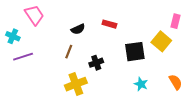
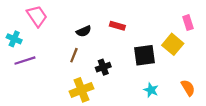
pink rectangle: (176, 21) -> (188, 23), turned -32

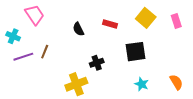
black semicircle: (84, 31) -> (78, 29), turned 88
yellow square: (173, 44) -> (146, 18), moved
brown line: (74, 55) -> (45, 52), moved

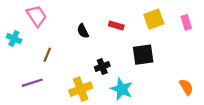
yellow square: (146, 18) -> (154, 19), turned 30
purple line: (23, 57) -> (32, 83), moved
cyan star: (142, 84) -> (122, 89), moved, size x1.5

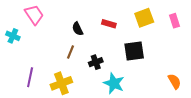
brown line: (47, 55) -> (70, 52), moved
purple line: (32, 83) -> (30, 77), turned -60
yellow cross: (81, 89) -> (61, 83), moved

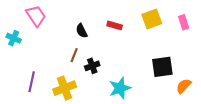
black square: (134, 51) -> (162, 67), moved
black cross: (96, 62) -> (92, 66), moved
orange semicircle: (174, 81) -> (184, 86), turned -105
cyan star: (114, 83) -> (120, 88), turned 30

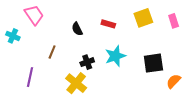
brown line: (74, 55) -> (52, 52), moved
yellow cross: (65, 88) -> (76, 83), moved, turned -30
cyan star: (120, 88) -> (115, 56), moved

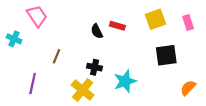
black semicircle: (77, 29) -> (97, 31), moved
cyan star: (115, 56) -> (125, 81), moved
black cross: (87, 62) -> (95, 67), turned 32
black square: (153, 63) -> (166, 55), moved

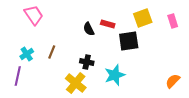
cyan cross: (14, 39) -> (27, 54), moved, turned 32
black square: (166, 55) -> (129, 41), moved
purple line: (33, 83) -> (18, 76), moved

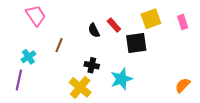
red rectangle: (108, 24) -> (114, 25), turned 32
brown line: (52, 52) -> (59, 45), moved

